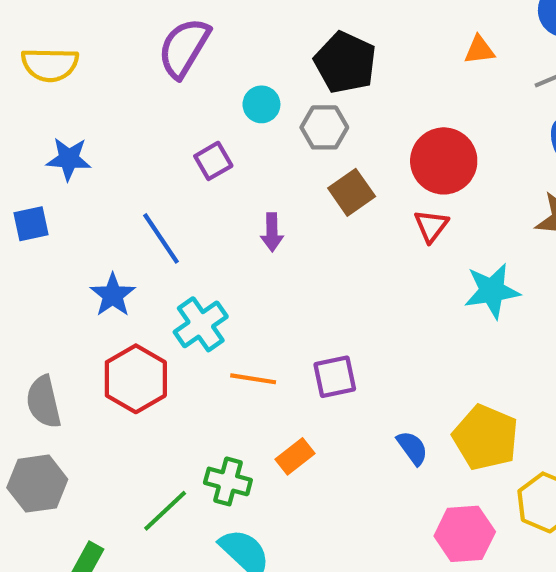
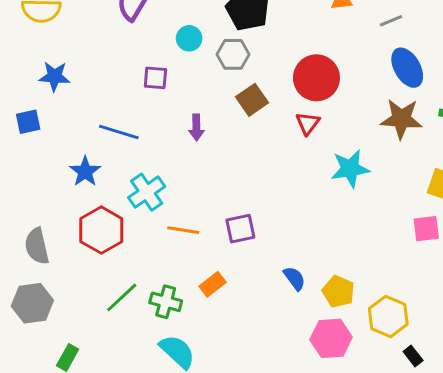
purple square: (213, 161) -> (155, 78), turned 35
blue line: (161, 238) -> (119, 132), turned -39
yellow pentagon: (486, 437) -> (338, 292), moved, size x0.7
green line: (165, 511) -> (122, 297), moved

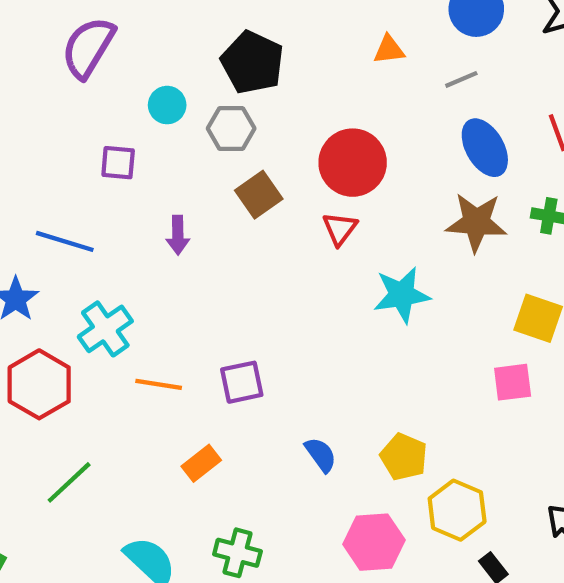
yellow pentagon: (338, 292) -> (404, 457), moved
green cross: (166, 302) -> (237, 553), moved

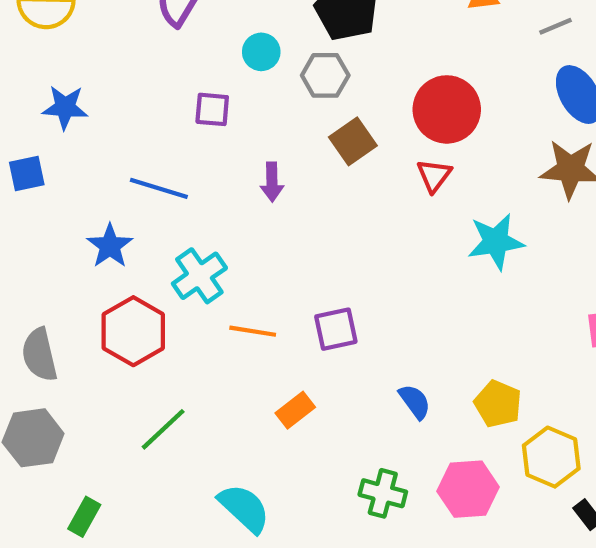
green cross: (237, 553) -> (383, 493), moved

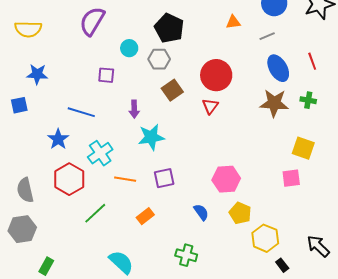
cyan star: (496, 242) -> (151, 137), moved
green line: (163, 429) -> (95, 213), moved
pink hexagon: (468, 489) -> (226, 179), moved

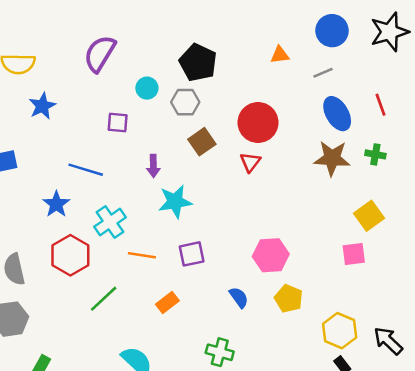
blue star: (37, 74) -> (42, 106), moved, turned -30
yellow square: (303, 148) -> (369, 216), turned 35
yellow hexagon: (265, 238) -> (340, 331), moved

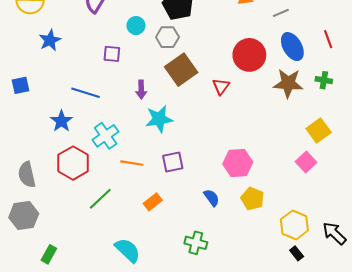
red circle: (258, 123) -> (249, 55), moved
brown square: (202, 142) -> (181, 70), size x1.4
pink square: (354, 254) -> (306, 162), turned -36

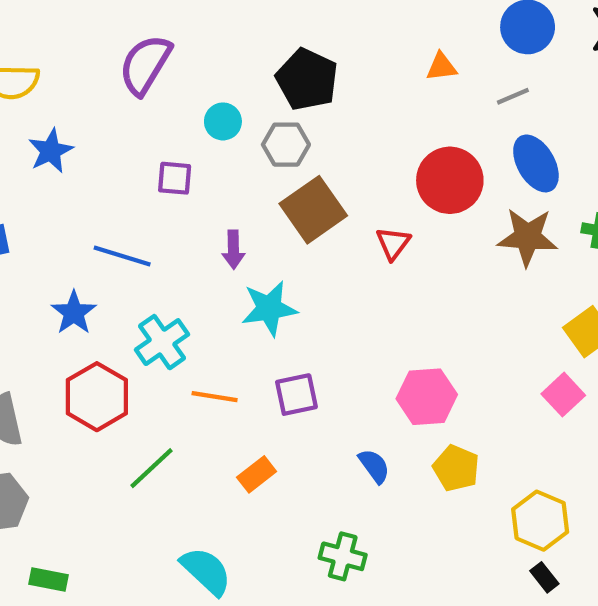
green rectangle: (49, 254) -> (49, 579), turned 72

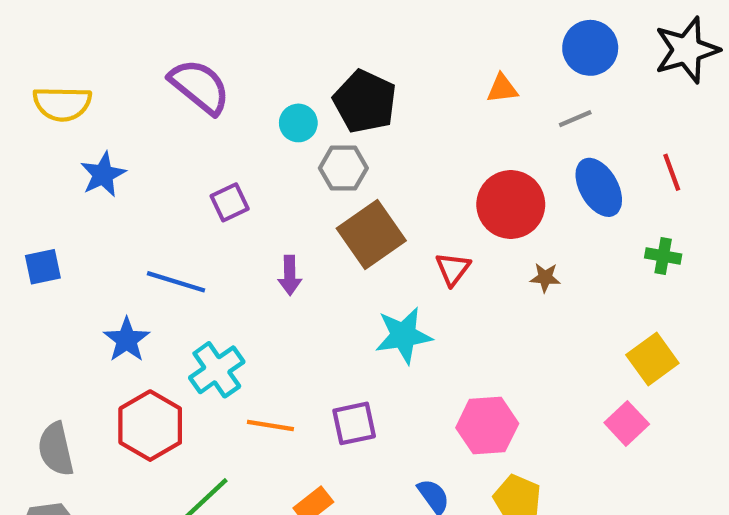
purple semicircle: (145, 65) -> (200, 86), turned 98
cyan circle: (223, 121) -> (298, 123), moved
purple square: (175, 178) -> (230, 202), turned -30
brown star: (528, 237) -> (545, 277), moved, size x0.5
cyan star: (269, 308) -> (403, 335), moved

